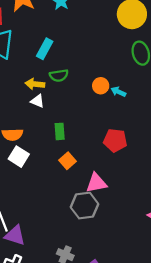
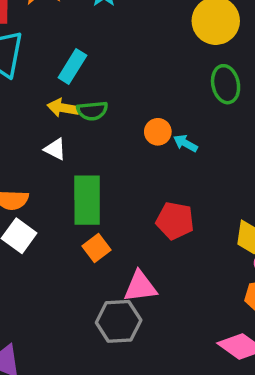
yellow arrow: (35, 84) -> (63, 108), moved
green rectangle: (60, 131) -> (87, 200), size x1.8

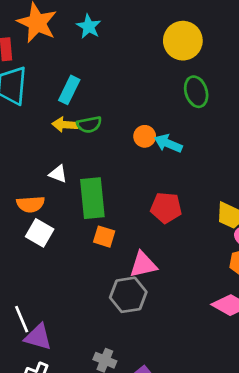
cyan arrow: (185, 143) -> (168, 143), size x1.4
white triangle: (55, 149) -> (58, 174), moved
orange square: (97, 248) -> (104, 237), turned -30

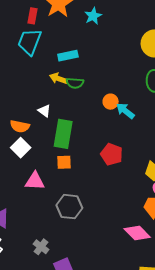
cyan rectangle: (69, 90) -> (68, 56), turned 36
orange square: (104, 237) -> (64, 162), turned -35
pink triangle: (143, 265) -> (35, 181), moved

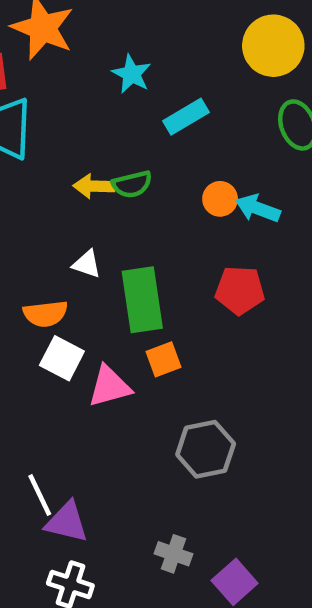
cyan star: (93, 16) -> (132, 74), moved
cyan rectangle: (68, 56) -> (186, 117), moved
red pentagon: (112, 154) -> (240, 290), moved
pink triangle: (35, 181) -> (109, 386), moved

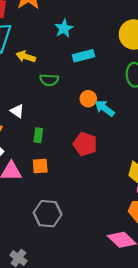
yellow arrow: (94, 186) -> (26, 57), moved
green rectangle: (142, 300) -> (38, 135), size x0.5

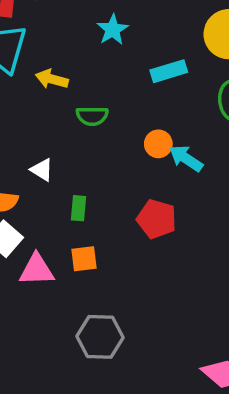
cyan rectangle: (84, 56) -> (169, 71), moved

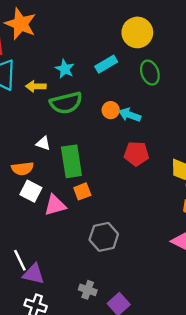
cyan star: (113, 30) -> (65, 69), moved
green semicircle: (92, 116) -> (66, 103), size x1.6
green rectangle: (79, 208) -> (71, 161), size x2.0
red pentagon: (157, 219) -> (136, 154), moved

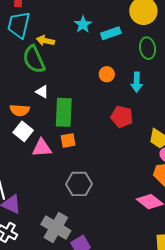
cyan star: (65, 69) -> (83, 24), moved
green semicircle: (66, 103) -> (34, 59), moved, turned 68
cyan arrow: (130, 115) -> (137, 82), moved, turned -120
gray cross: (88, 290) -> (56, 227), size x1.8

